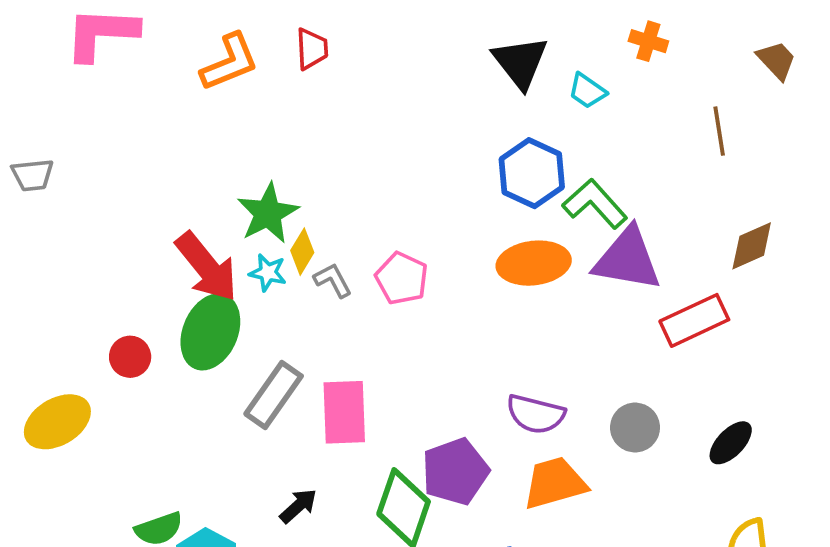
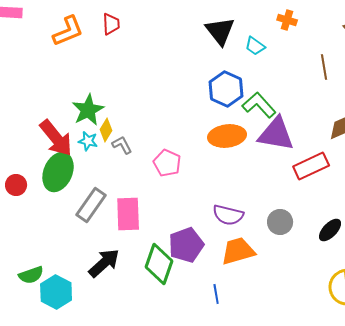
pink pentagon: (402, 278) -> (167, 163), moved
black arrow: (298, 506) -> (104, 263), size x1.6

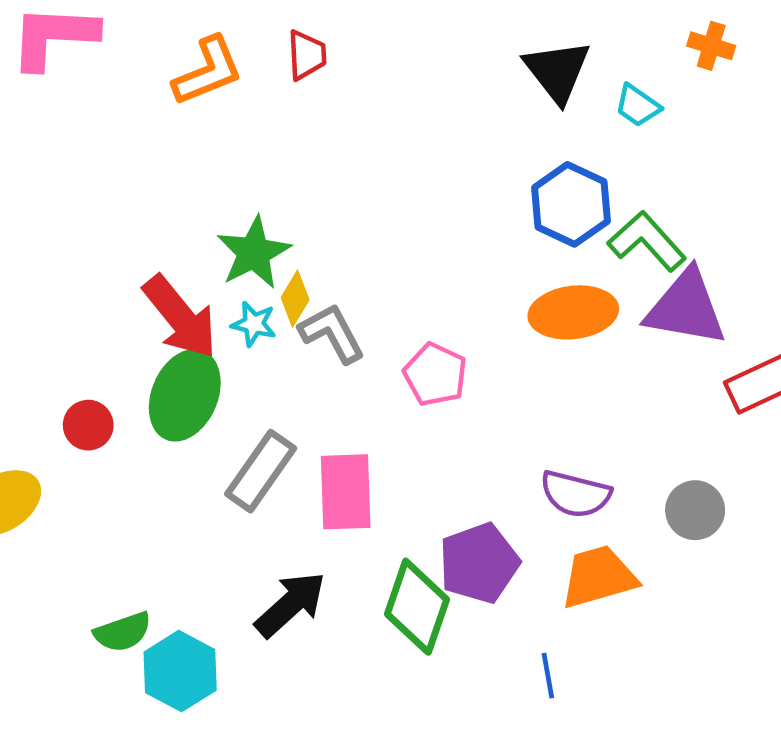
gray L-shape: (122, 145) -> (332, 333), size x1.4

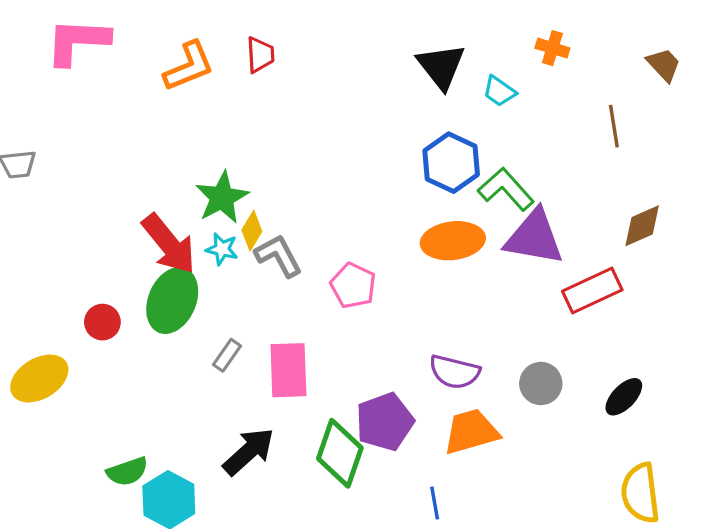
gray rectangle: (261, 471) -> (227, 355), size x0.6

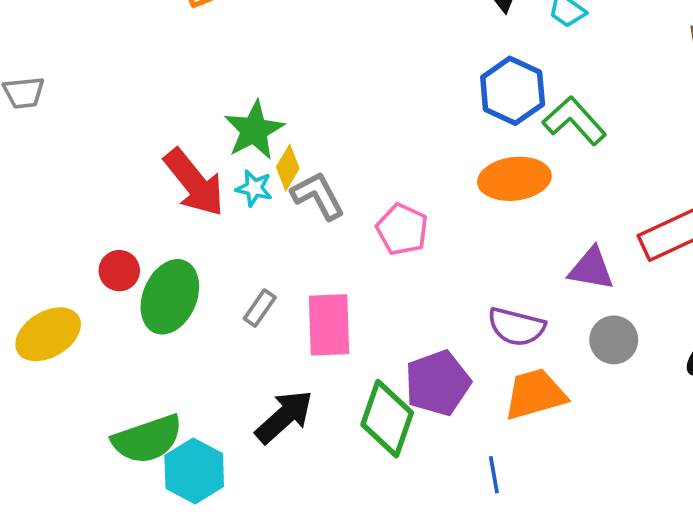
purple triangle: (534, 237) -> (591, 269), moved, size x0.7
green ellipse: (172, 300) -> (170, 297), moved
green semicircle: (127, 471) -> (147, 439), size x1.5

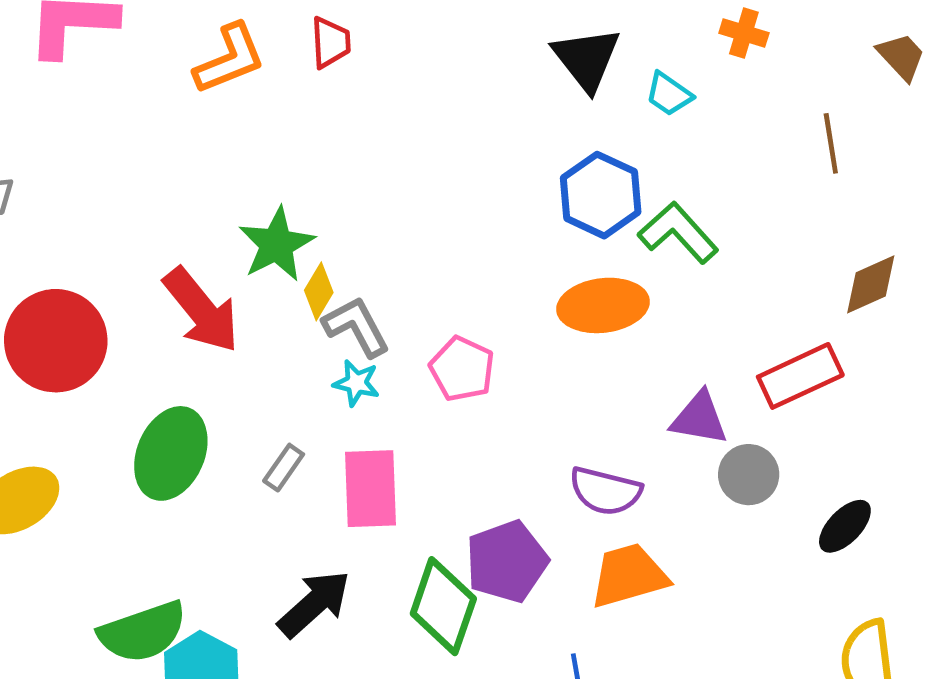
cyan star: (254, 188) -> (356, 383), moved
red circle: (119, 271) -> (56, 341), moved, size x2.0
gray circle: (614, 340) -> (749, 475), moved

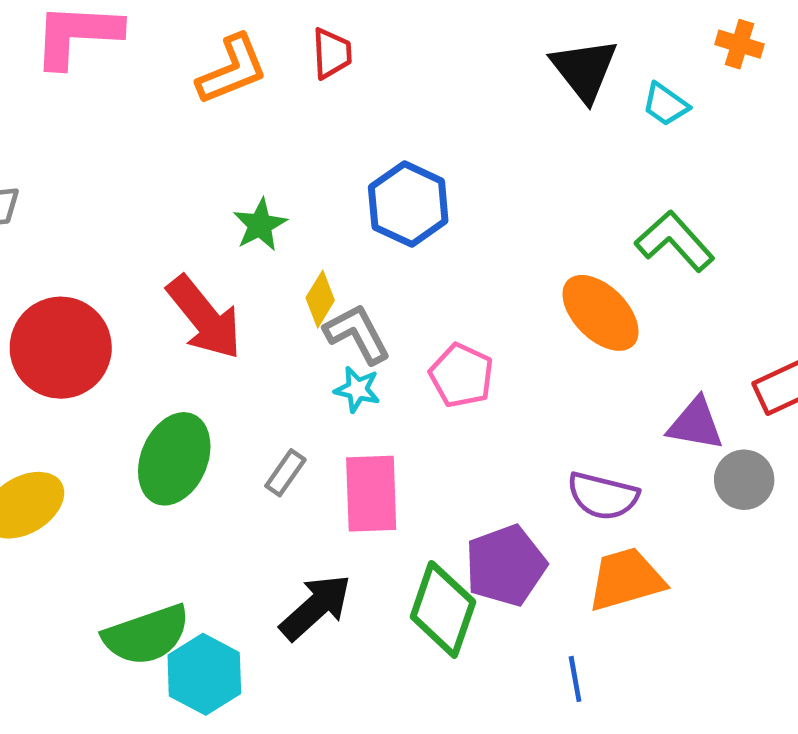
blue hexagon: (601, 195) -> (408, 204), moved
green star: (277, 244) -> (260, 225), moved, size x0.7
orange ellipse: (603, 305) -> (601, 313), turned 52

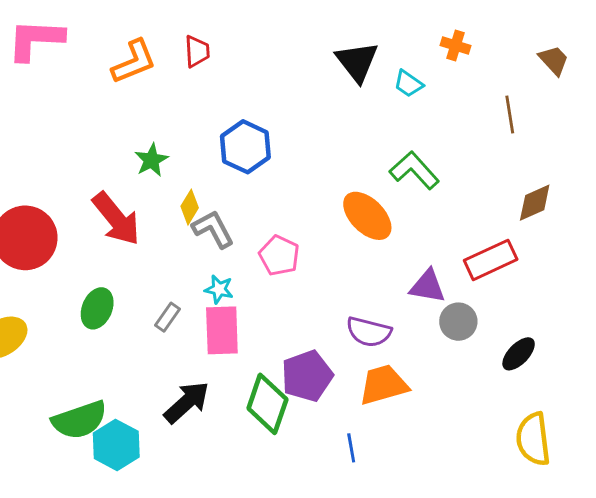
cyan star: (357, 389) -> (219, 289), moved
green ellipse: (174, 459) -> (97, 308), size x0.7

